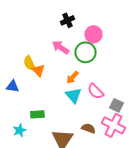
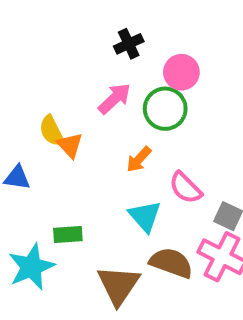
pink arrow: (60, 47) -> (114, 99), turned 102
cyan triangle: (73, 95) -> (145, 216), moved
brown semicircle: (88, 128) -> (171, 263), size x1.5
cyan star: (19, 130) -> (31, 267), size x1.6

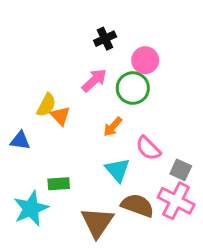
yellow semicircle: (52, 131) -> (46, 105), turned -125

